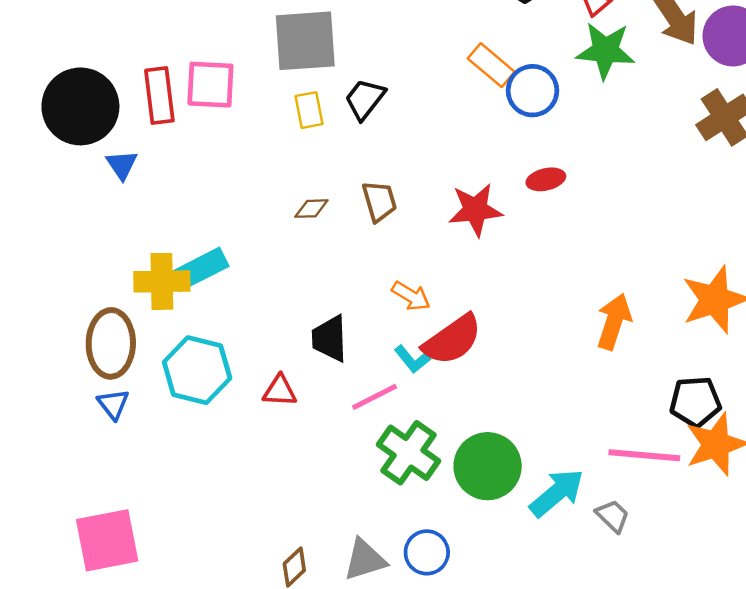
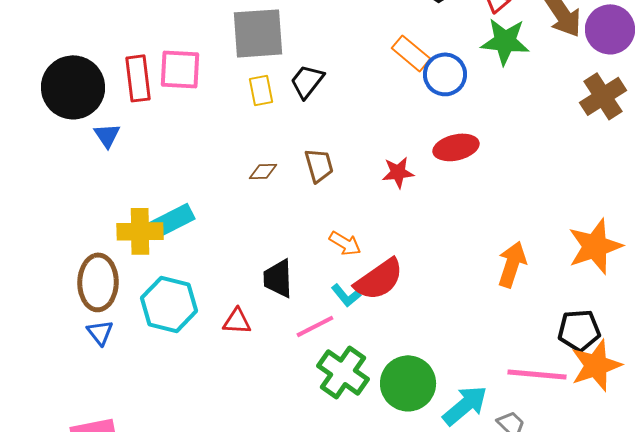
red ellipse: (546, 179) -> (456, 147), size x1.4
red star: (475, 210) -> (398, 172), size x0.7

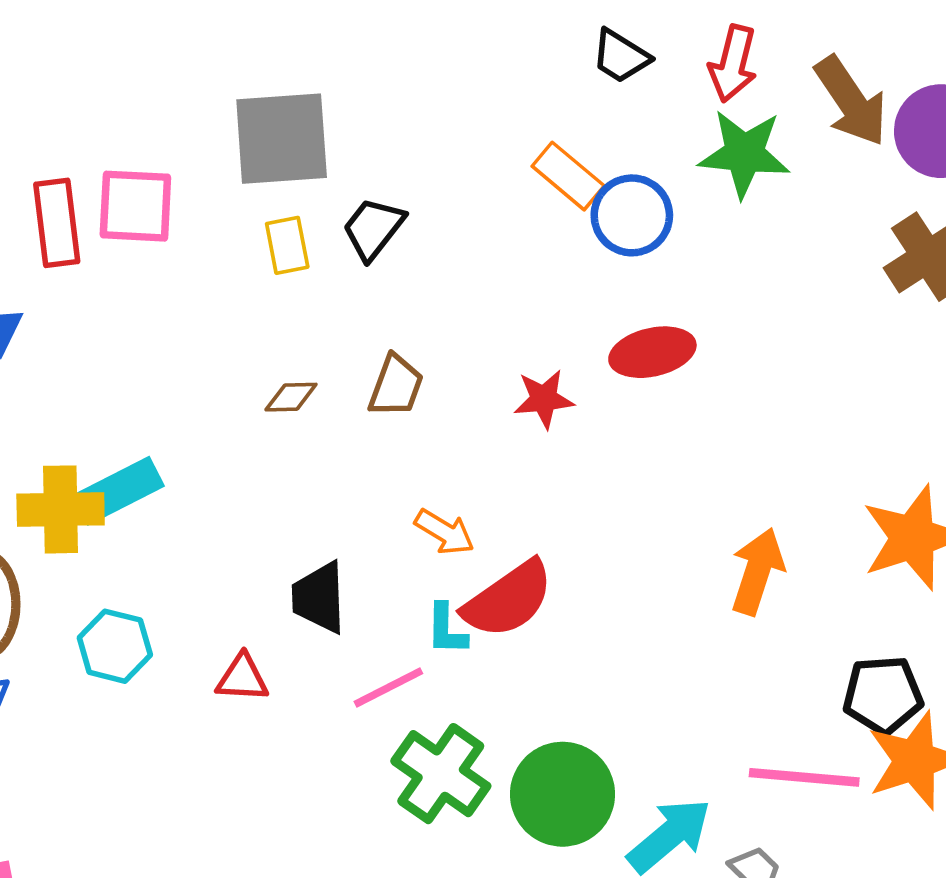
brown trapezoid: (319, 165) -> (396, 386), turned 36
cyan L-shape: (346, 295) -> (446, 629), turned 40
cyan hexagon: (169, 304) -> (115, 646), size x0.7

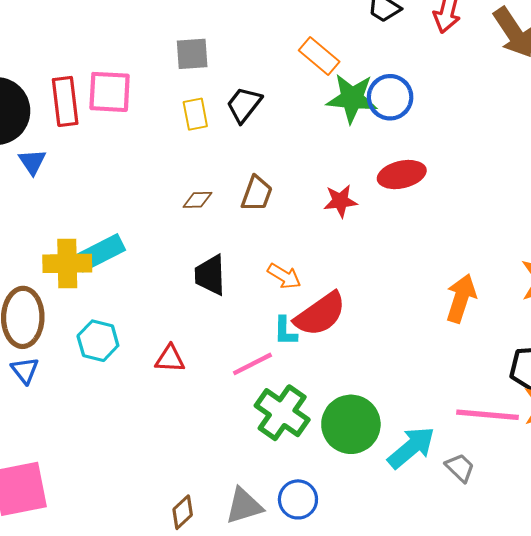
gray square: (282, 139) -> (192, 54), size x0.6
green star: (744, 154) -> (352, 98), moved
orange rectangle: (568, 176) -> (319, 56), moved
black trapezoid: (319, 598) -> (210, 275), moved

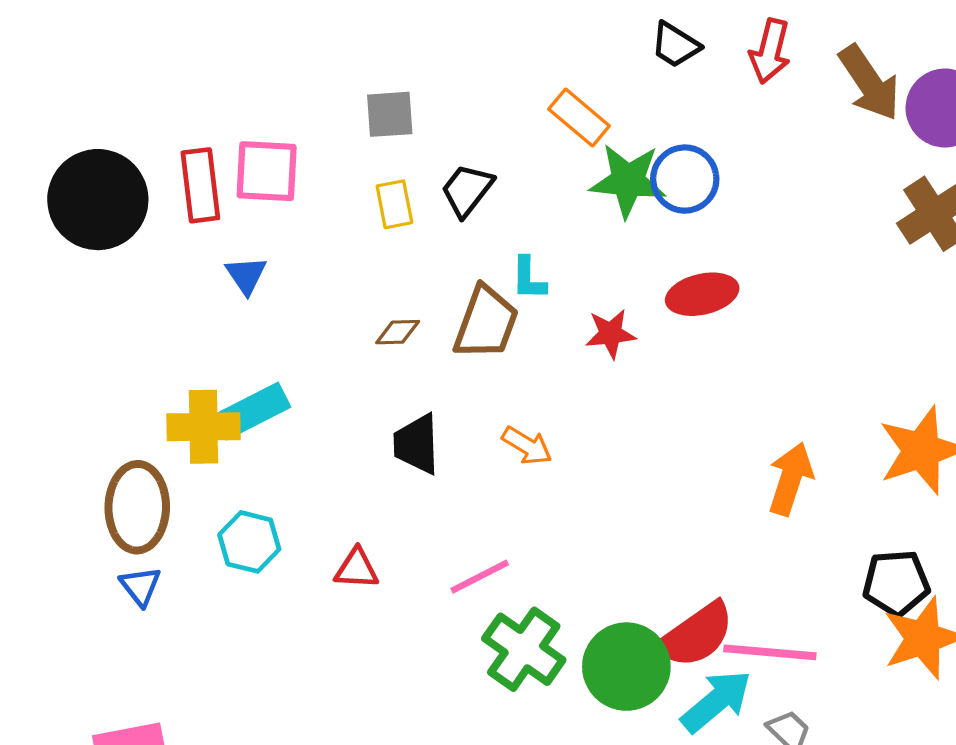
blue triangle: (32, 162) -> (246, 275), moved
brown trapezoid: (257, 194) -> (486, 323), size x1.4
red semicircle: (320, 314) -> (696, 635), moved
cyan L-shape: (285, 331) -> (529, 278), moved
pink line: (487, 415) -> (770, 652), moved

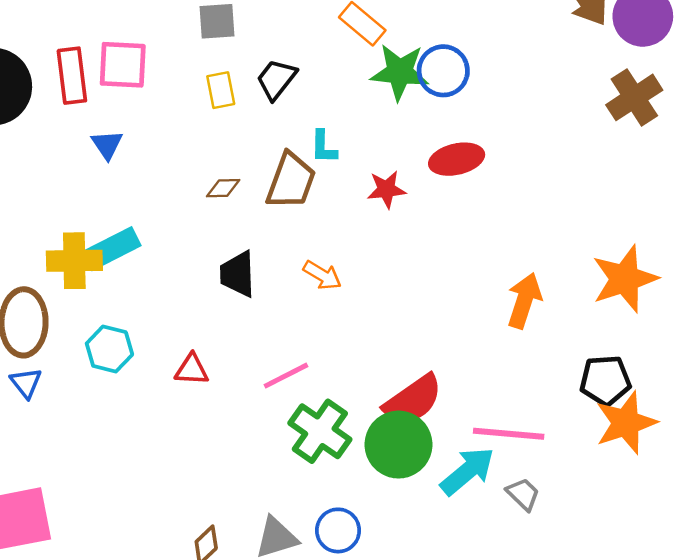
red semicircle: (696, 635) -> (413, 400), moved

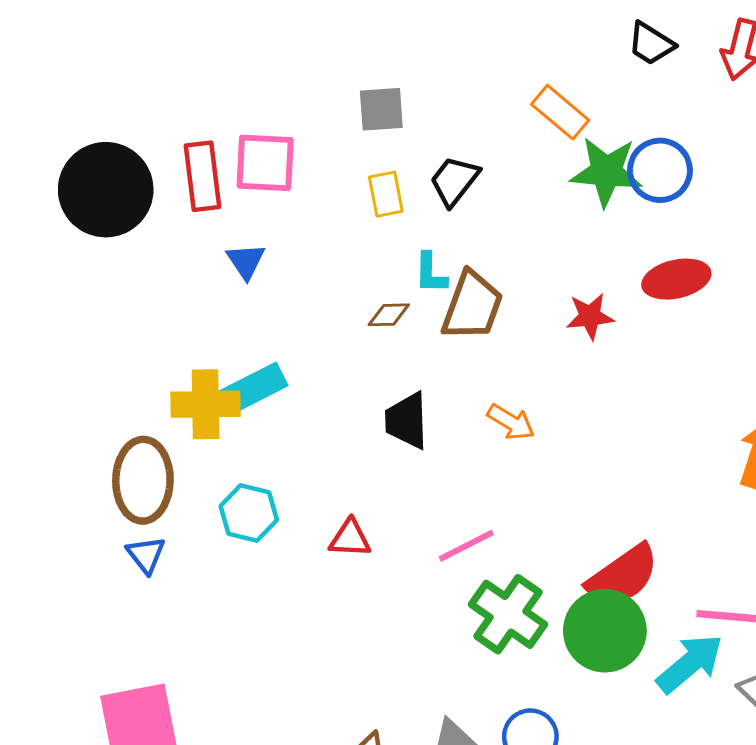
cyan L-shape: (324, 147) -> (431, 273), moved

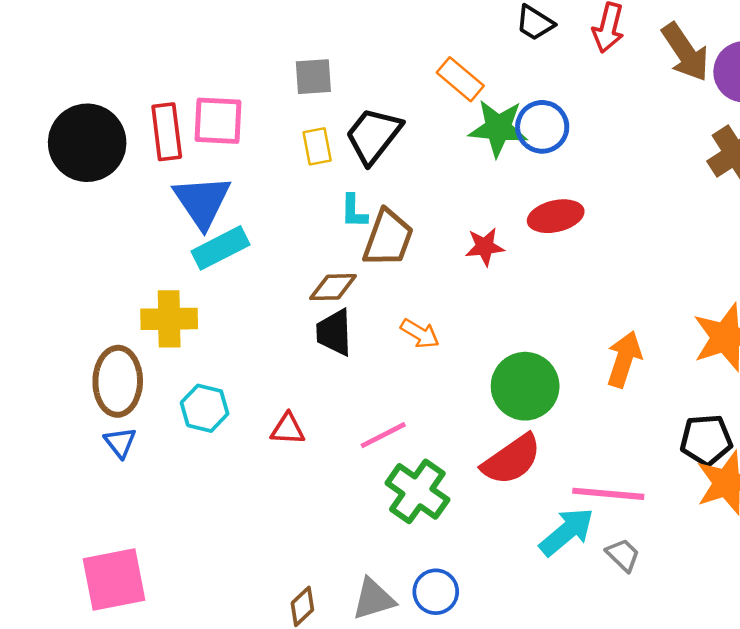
black trapezoid: (454, 181) -> (373, 135), size x1.4
blue triangle: (246, 261) -> (202, 201), size x1.8
brown diamond: (389, 315) -> (333, 287), moved, size x1.4
cyan rectangle: (252, 389) -> (220, 248), moved
green circle: (605, 631) -> (525, 386), moved

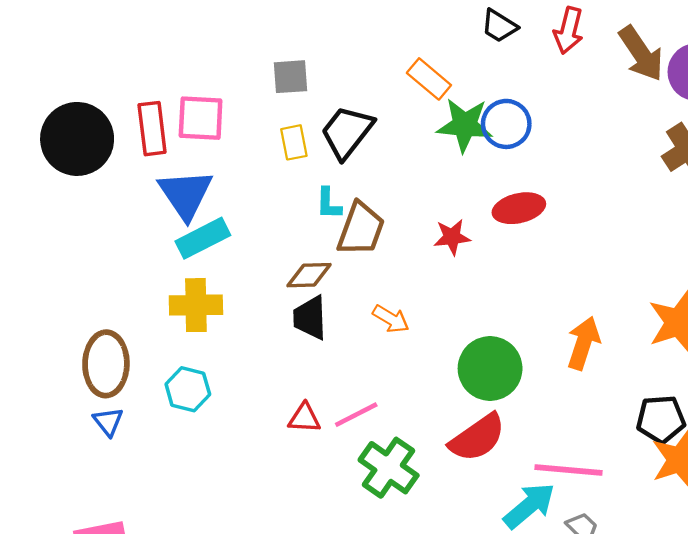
yellow cross: (169, 319) -> (196, 305), moved
red triangle: (288, 429) -> (304, 418), moved

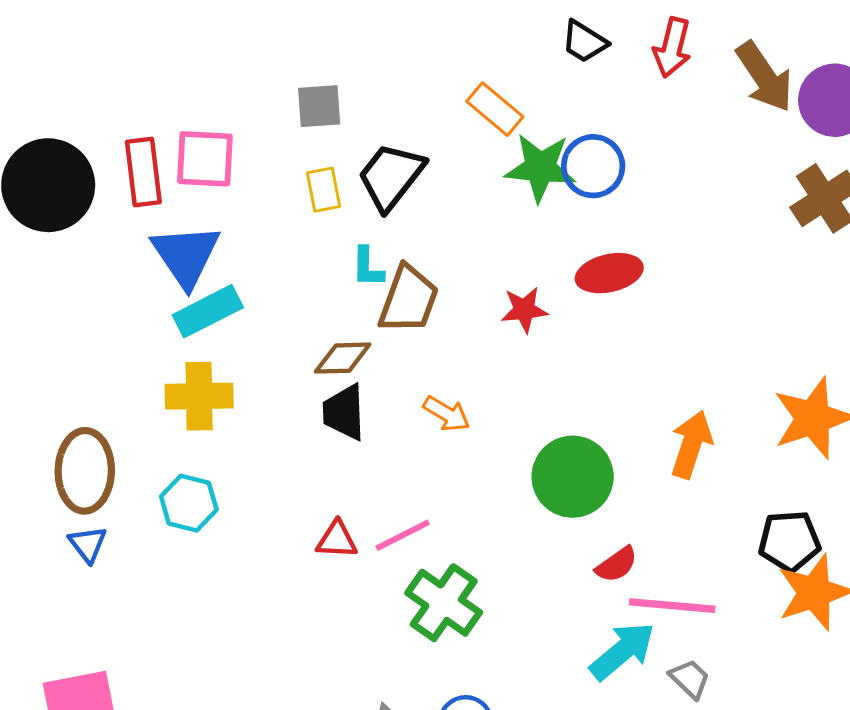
red semicircle: (477, 438) -> (617, 565), moved, size x0.6

